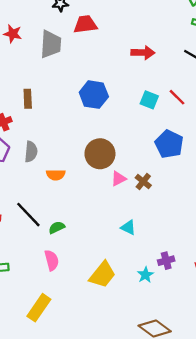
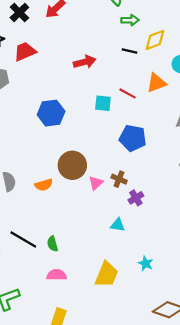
orange semicircle: (56, 175) -> (44, 185), moved
green semicircle: (57, 227) -> (52, 244), turned -64
pink semicircle: (52, 260) -> (57, 275), turned -60
purple cross: (166, 261) -> (136, 198), moved

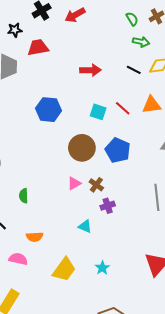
brown circle: (72, 165) -> (82, 148), moved
orange semicircle: (44, 185) -> (35, 237), moved
green semicircle: (52, 244) -> (24, 196), moved

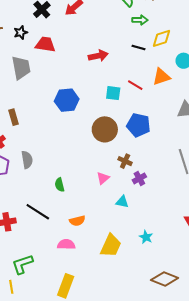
red trapezoid: (38, 47) -> (45, 44), turned 30
pink triangle: (74, 183) -> (103, 178), moved

